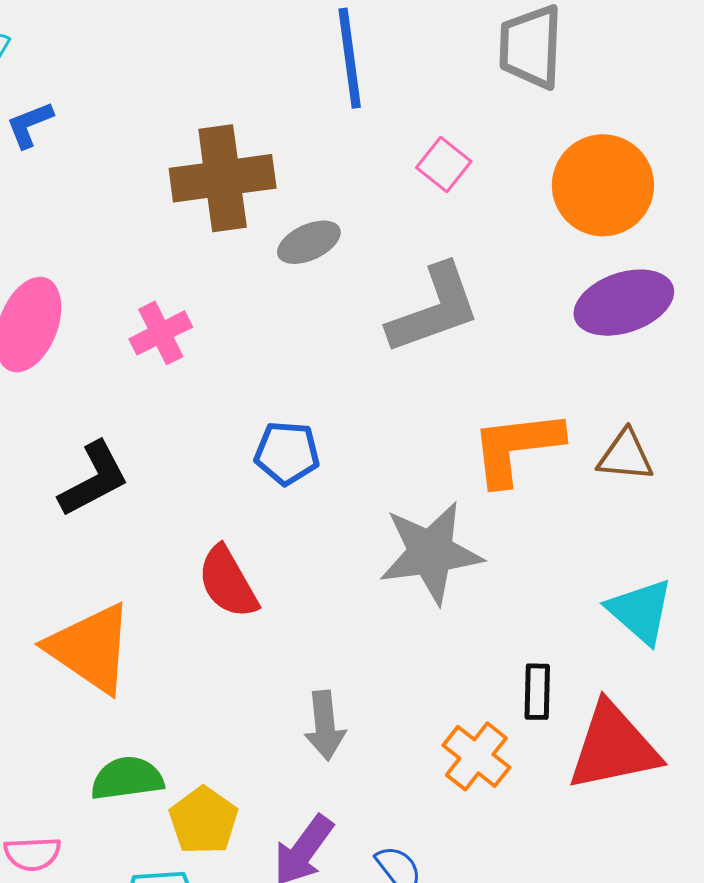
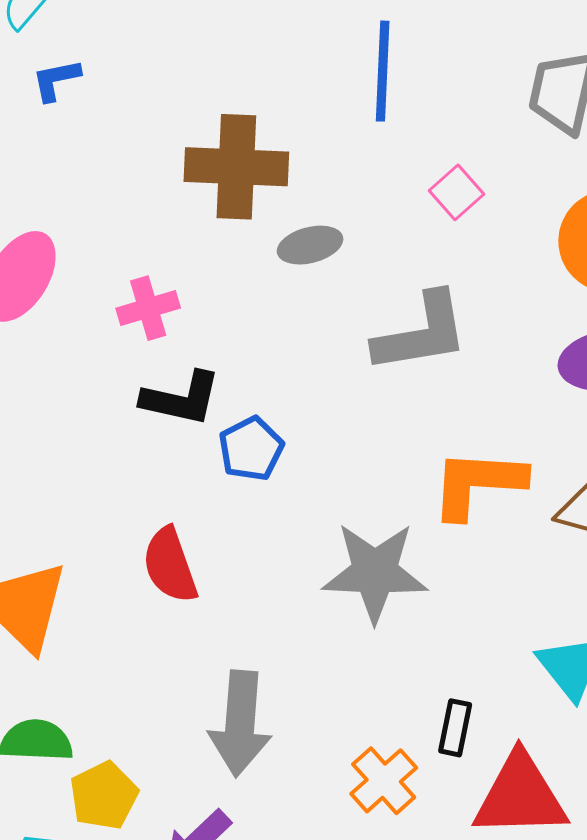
blue pentagon: (287, 453) -> (251, 449), turned 30
black L-shape: (94, 479) -> (181, 399), moved, turned 30
gray arrow: (325, 725) -> (240, 723), size x1.5

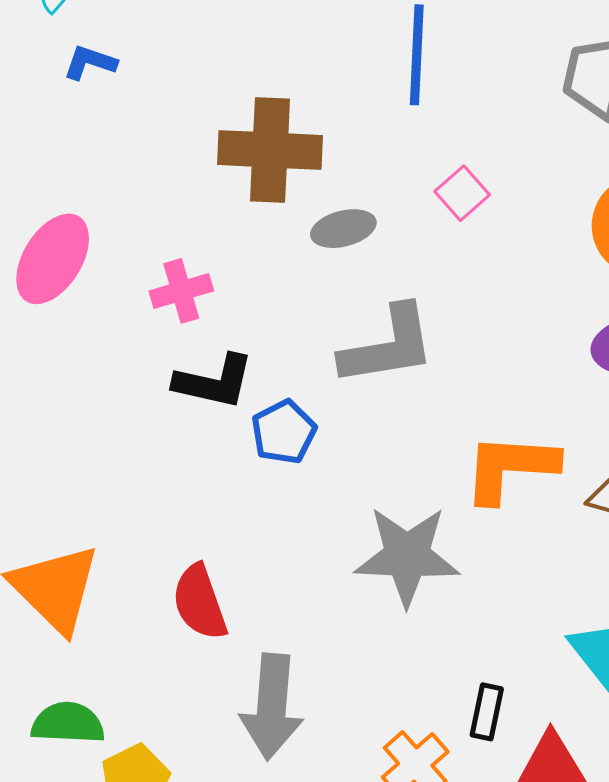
blue L-shape: (56, 80) -> (90, 62), turned 30
pink square: (456, 192) -> (462, 193), moved
gray L-shape: (421, 333) -> (388, 346), moved
red semicircle: (170, 565) -> (200, 602), moved

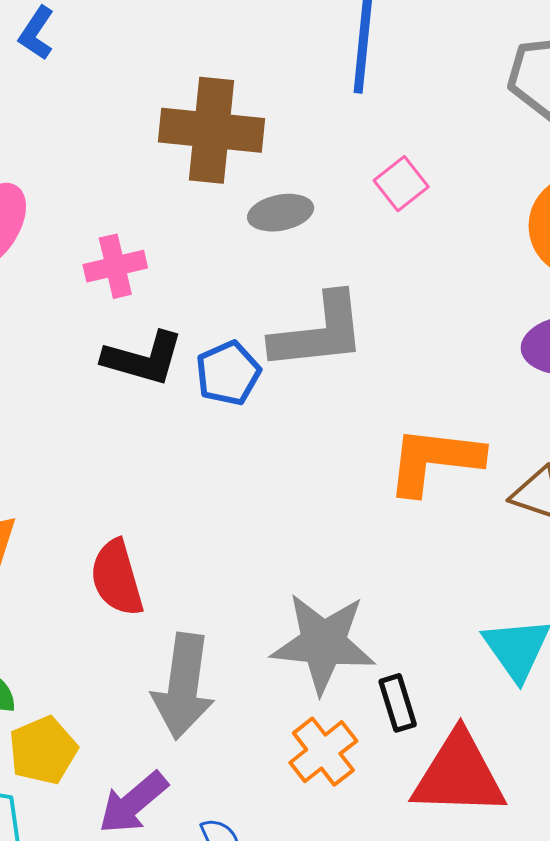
blue L-shape: (90, 62) -> (36, 33), turned -78
blue pentagon: (284, 432) -> (228, 373), moved
gray star: (407, 556) -> (323, 643), moved
black rectangle: (487, 712) -> (398, 703), turned -32

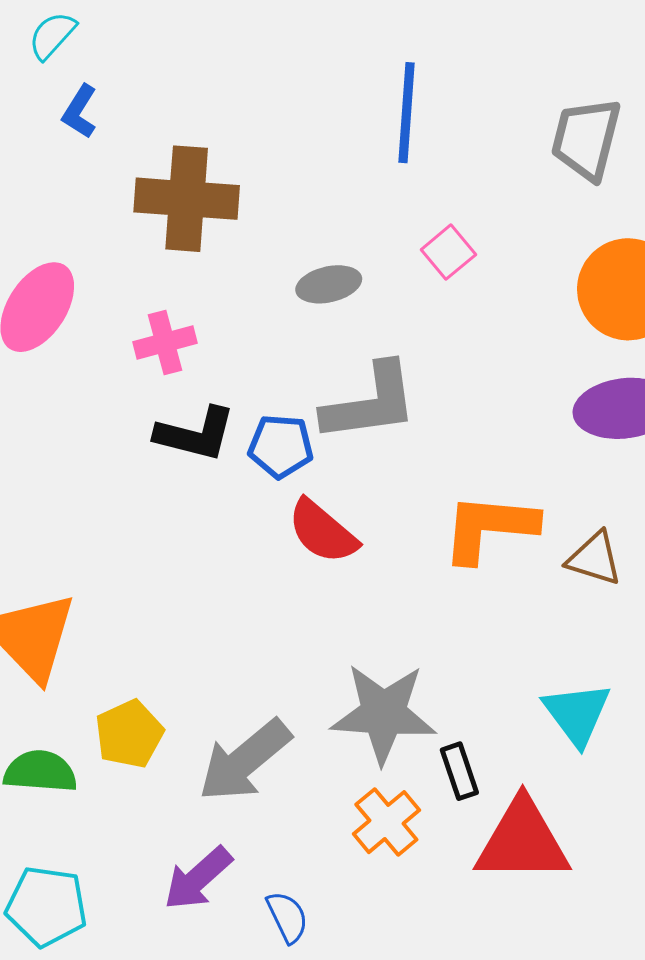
brown cross: (212, 130) -> (187, 199), moved
blue pentagon: (228, 373) -> (281, 446), turned 30
red semicircle: (117, 578) -> (323, 532), moved, turned -32
gray arrow: (183, 686) -> (245, 760), turned 44
yellow pentagon: (43, 750) -> (129, 734), moved

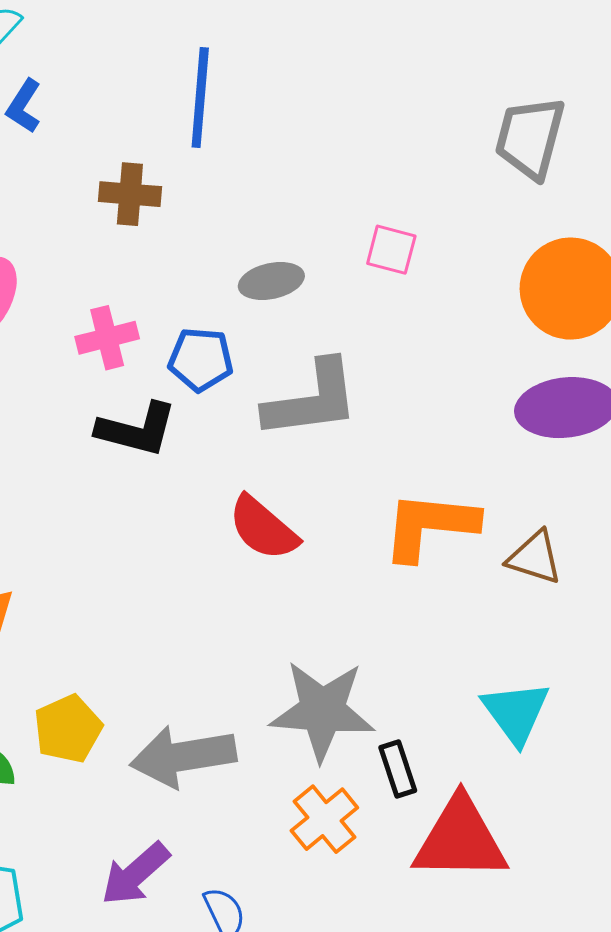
blue line: (406, 113) -> (200, 98), moved
brown cross: (187, 199) -> (130, 194), size x0.6
pink square: (448, 252) -> (391, 250), turned -36
blue pentagon: (281, 446) -> (201, 359), moved
gray arrow: (245, 760) -> (183, 756), turned 30

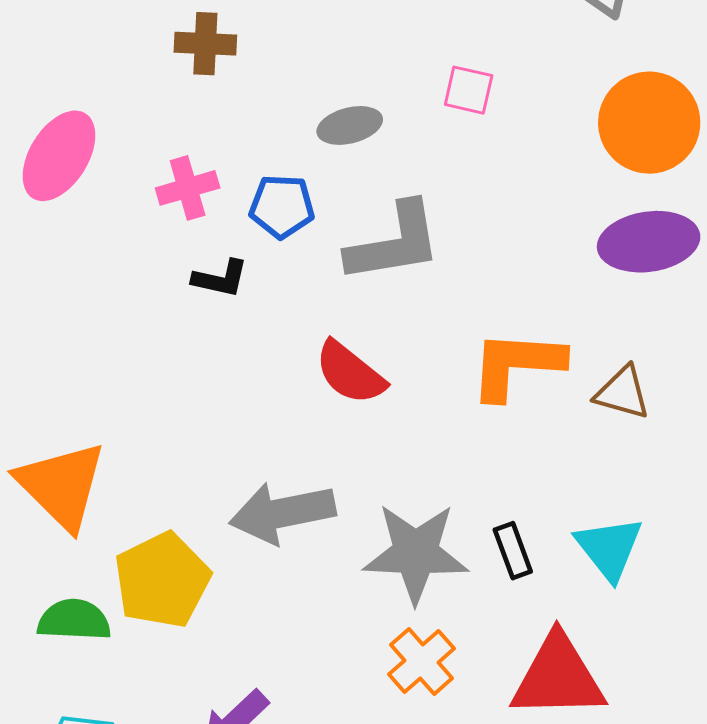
black L-shape: (137, 429) -> (220, 279), size x0.7
yellow pentagon: (68, 729) -> (162, 580), size x1.4
gray arrow: (183, 756) -> (282, 513), moved
black rectangle: (398, 769) -> (513, 551), moved

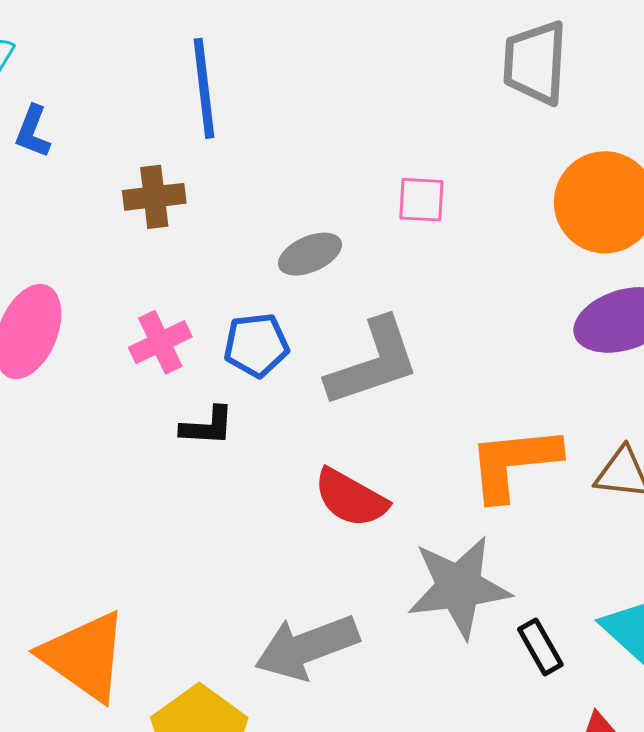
gray star: (416, 553) -> (459, 587), moved

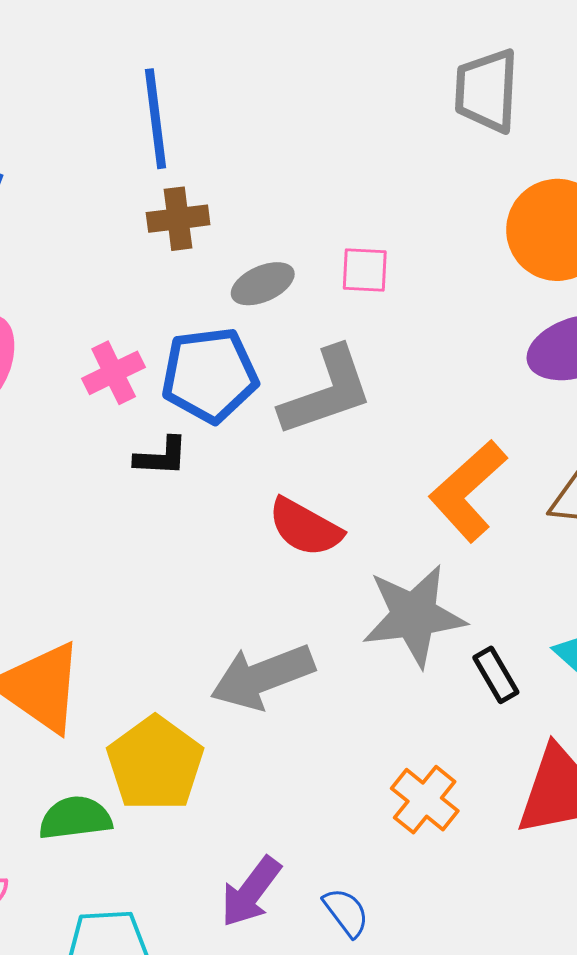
brown cross: (154, 197) -> (178, 219), moved
pink square: (421, 200) -> (365, 270), moved
blue pentagon: (256, 345) -> (210, 375), size x1.5
orange L-shape: (514, 463) -> (468, 491), turned -36

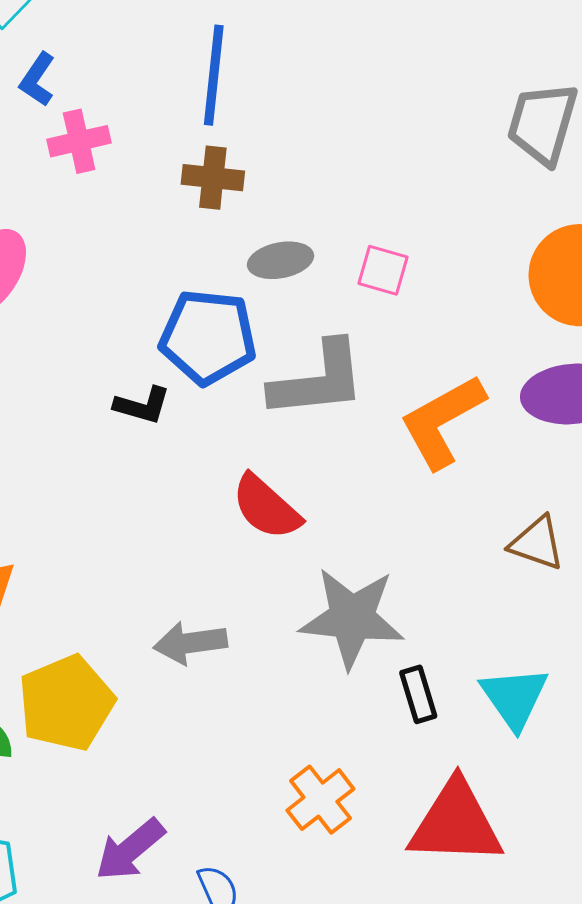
pink cross: (114, 373) -> (79, 141), moved
orange L-shape: (468, 491) -> (442, 421), moved
gray arrow: (262, 677) -> (190, 643), size x0.7

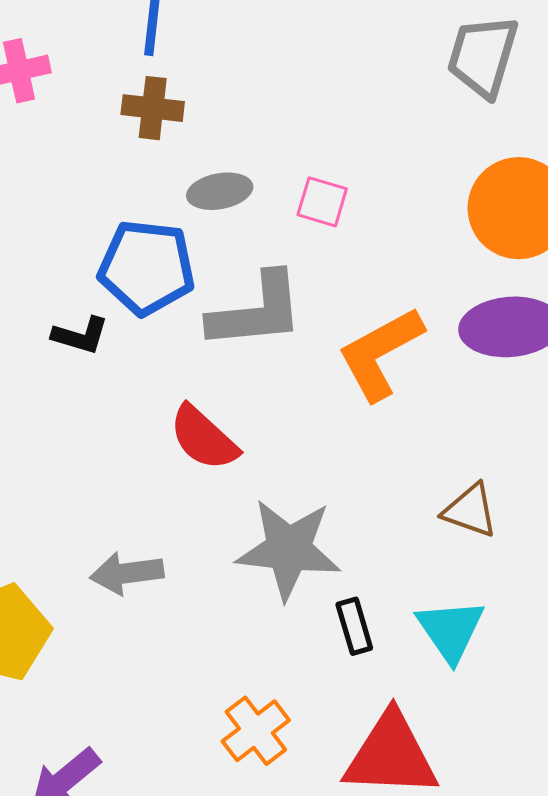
brown triangle: (537, 543) -> (470, 511), moved

